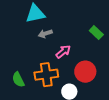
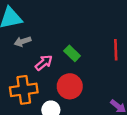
green rectangle: (96, 33) -> (72, 53), moved

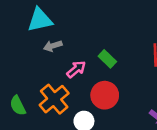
orange cross: (24, 90) -> (54, 99), turned -32

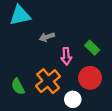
cyan triangle: (40, 20) -> (20, 15), moved
pink arrow: (76, 69) -> (66, 56), turned 126

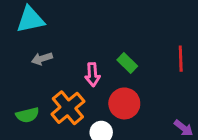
gray arrow: (47, 37) -> (42, 59), moved
green semicircle: (18, 86) -> (27, 115), turned -77

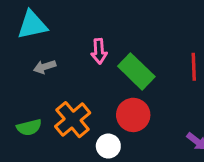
green rectangle: (127, 63) -> (136, 71), size x1.6
pink arrow: (93, 75) -> (99, 51), moved

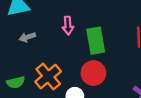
green rectangle: (136, 71) -> (96, 41), turned 36

